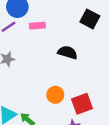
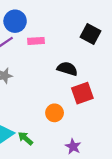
red square: (82, 104) -> (82, 93), moved

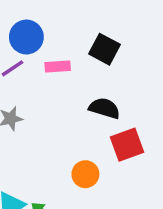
black square: (90, 34) -> (104, 49), moved

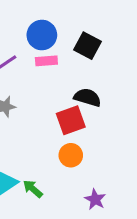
blue circle: (26, 37) -> (42, 35), moved
red square: (127, 145) -> (71, 120), moved

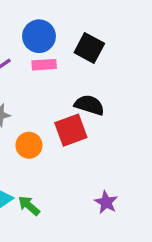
orange circle: (71, 155) -> (29, 145), moved
purple star: (95, 199) -> (106, 202), moved

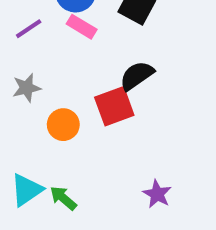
pink rectangle: (44, 65) -> (82, 27), turned 35
black semicircle: (89, 105) -> (137, 76), turned -52

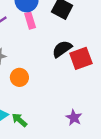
pink rectangle: (82, 27) -> (30, 21), turned 42
red square: (114, 106) -> (81, 58), moved

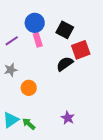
red square: (81, 58) -> (81, 50), moved
purple star: (74, 118) -> (68, 118), moved

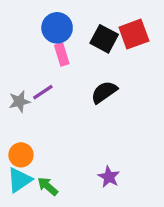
purple line: (12, 41) -> (43, 92), moved
red square: (81, 50) -> (134, 34), moved
orange circle: (29, 88) -> (21, 155), moved

